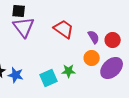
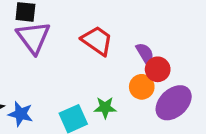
red circle: (113, 40) -> (158, 69), moved

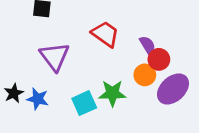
purple triangle: (33, 37) -> (55, 57), moved
green star: (105, 108) -> (112, 93), size x1.4

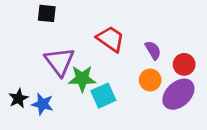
red circle: (159, 59) -> (184, 64), moved
green star: (112, 93) -> (82, 79), moved
cyan square: (84, 103) -> (103, 96), moved

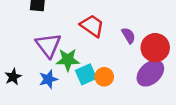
red circle: (184, 64) -> (155, 48), size x1.5
orange circle: (150, 80) -> (104, 77), moved
blue star: (42, 104) -> (48, 79), moved, turned -30

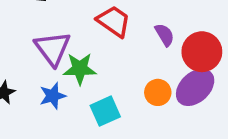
cyan square: (86, 74) -> (105, 111), moved
orange circle: (104, 77) -> (158, 92), moved

